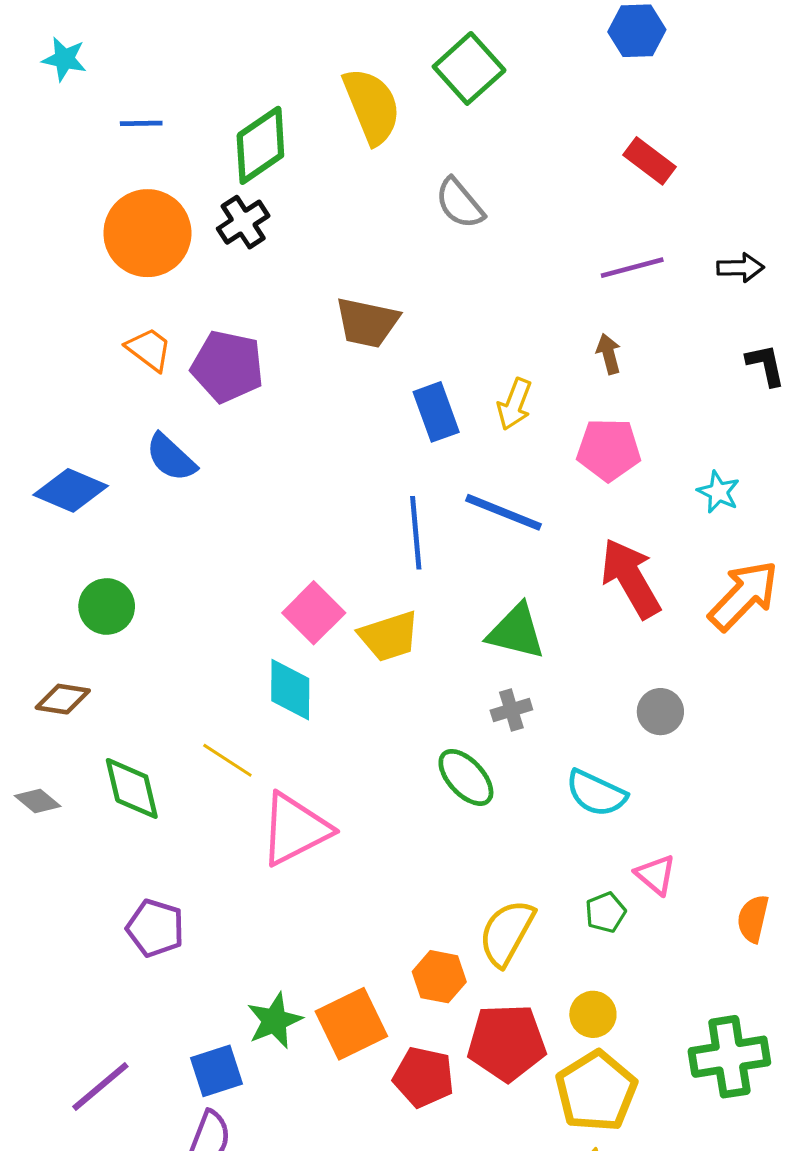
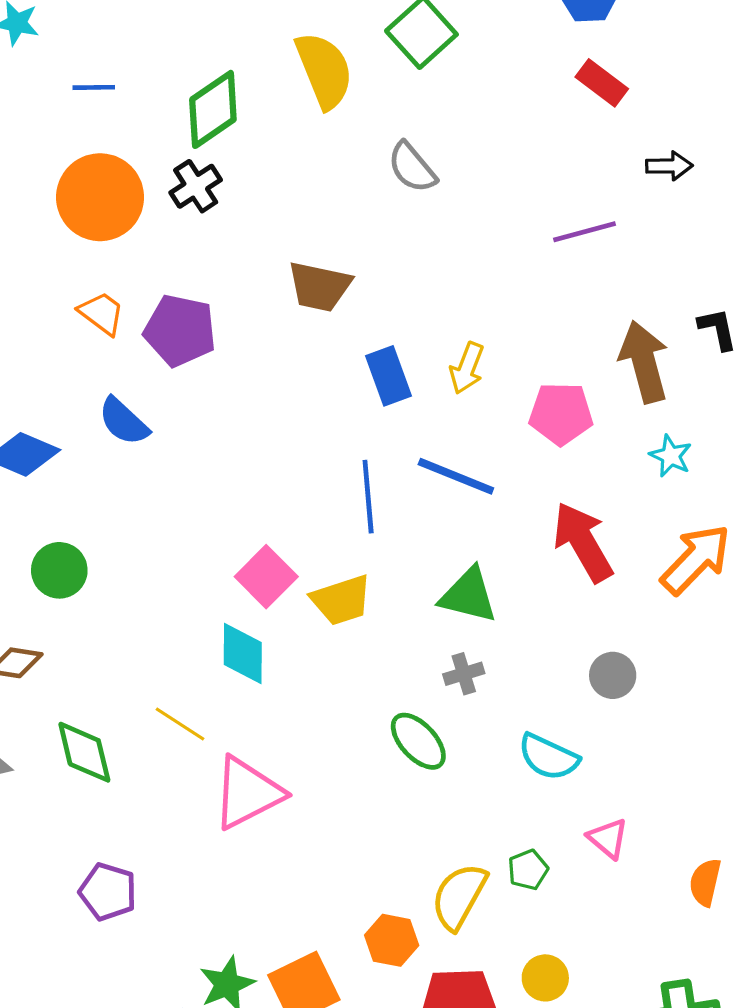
red rectangle: (649, 161) -> (602, 83), moved
black arrow: (740, 268) -> (669, 166), moved
brown arrow: (609, 354) -> (644, 362), moved, size x2.0
green pentagon: (606, 912) -> (528, 870), moved

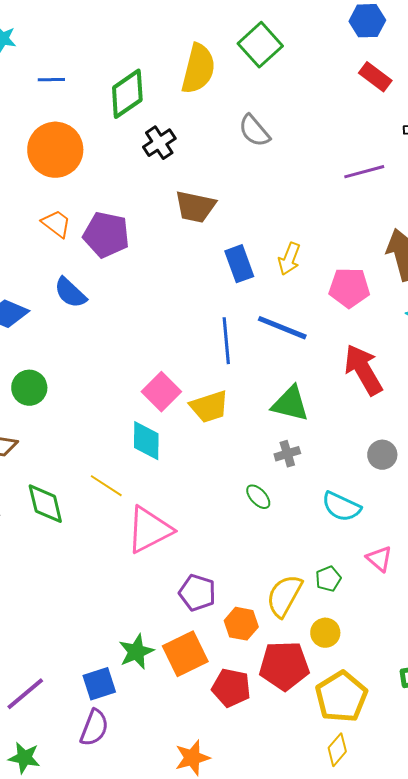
yellow semicircle: (324, 70) -> (198, 69), turned 36
black cross: (196, 186) -> (159, 143), moved
green ellipse: (418, 741) -> (258, 497), size x0.7
purple pentagon: (108, 892) -> (197, 593), moved
yellow circle: (545, 978) -> (325, 633), moved

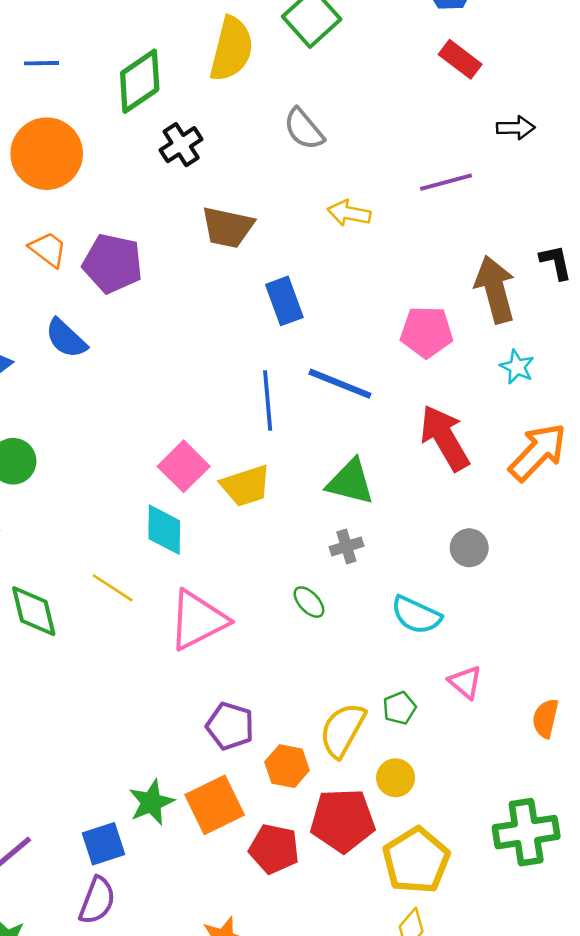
yellow arrow: (289, 259) -> (349, 213), moved, turned 80
pink triangle: (149, 530) -> (198, 620), moved

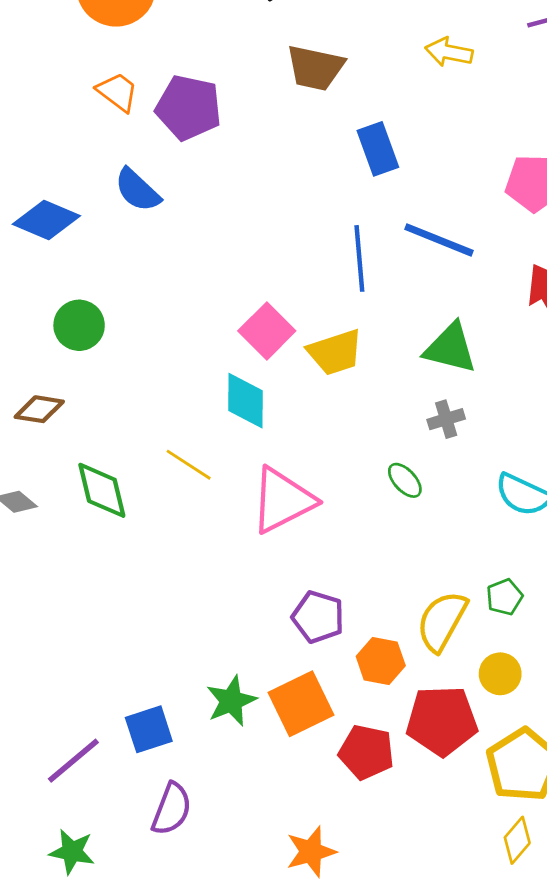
blue square: (104, 844) -> (149, 729), moved

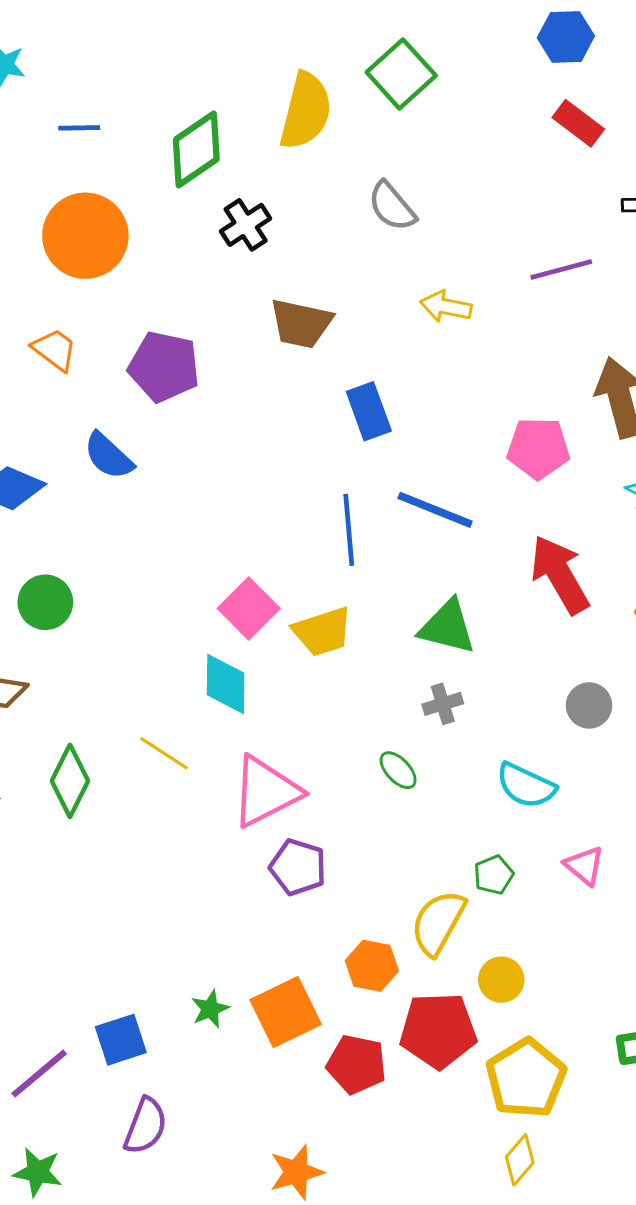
orange trapezoid: (117, 92) -> (55, 350), moved
green diamond: (102, 490) -> (70, 781), turned 40
green pentagon: (504, 597) -> (494, 875), moved
purple pentagon: (318, 617) -> (298, 867), moved
green star: (231, 701) -> (210, 1009), size x0.7

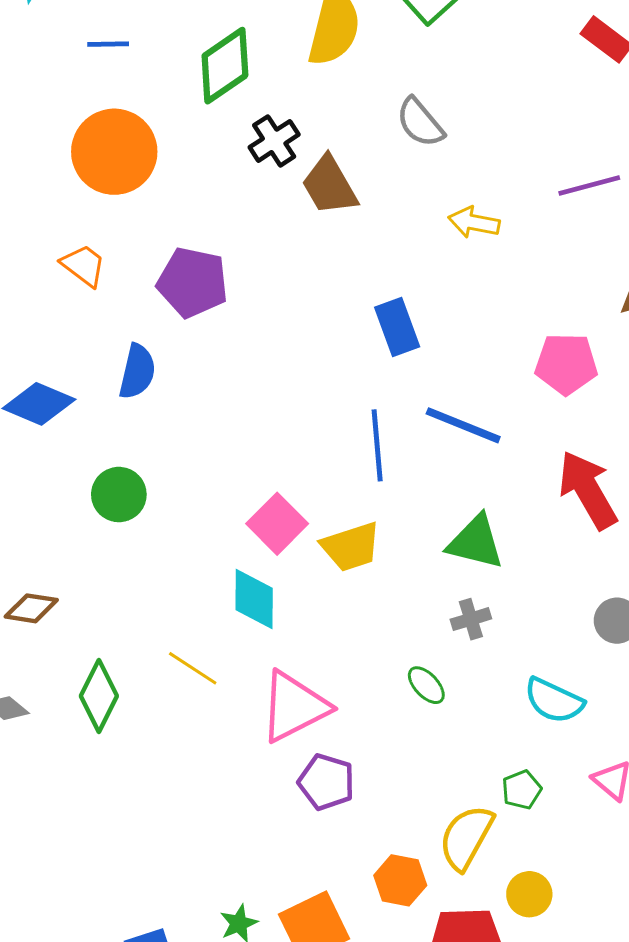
brown trapezoid: (301, 323) -> (329, 186), moved, turned 48
blue semicircle: (108, 456) -> (137, 372), turned -120
green circle: (45, 602) -> (119, 495), moved

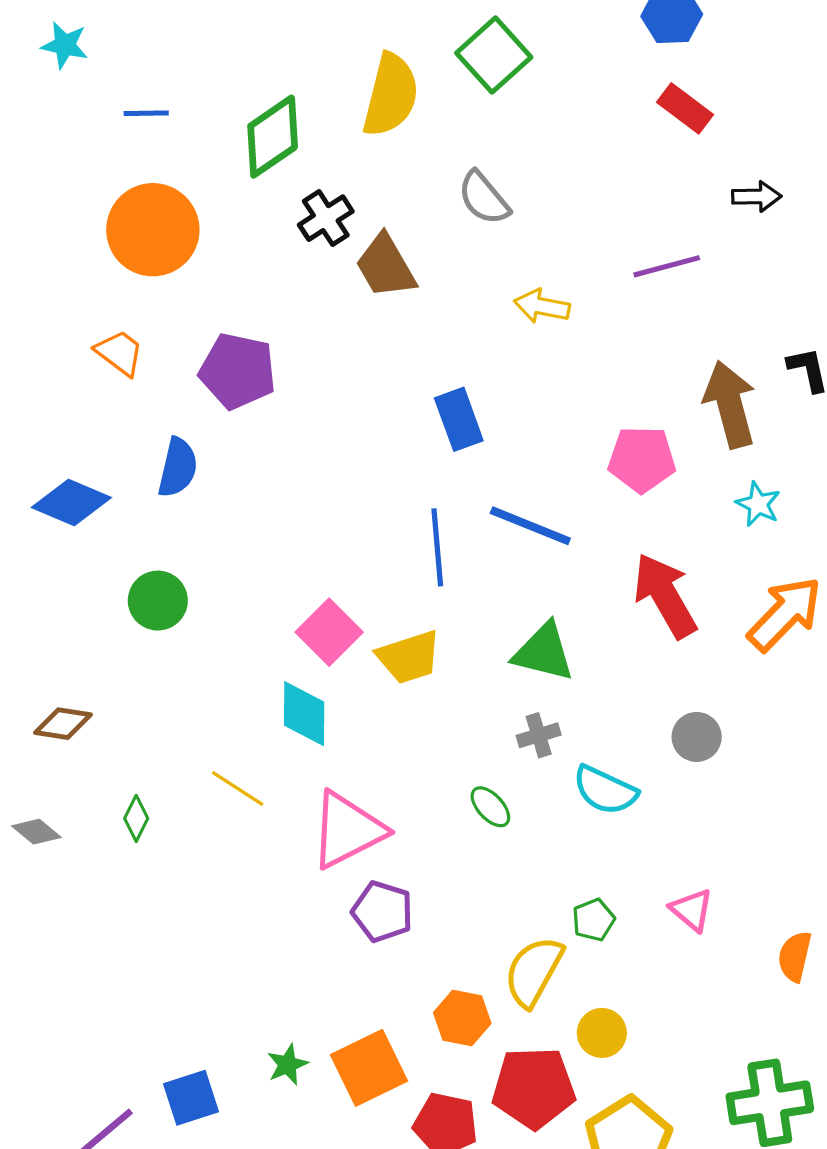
green diamond: (99, 696) -> (136, 818), size x0.6
cyan semicircle: (554, 701) -> (605, 790), moved

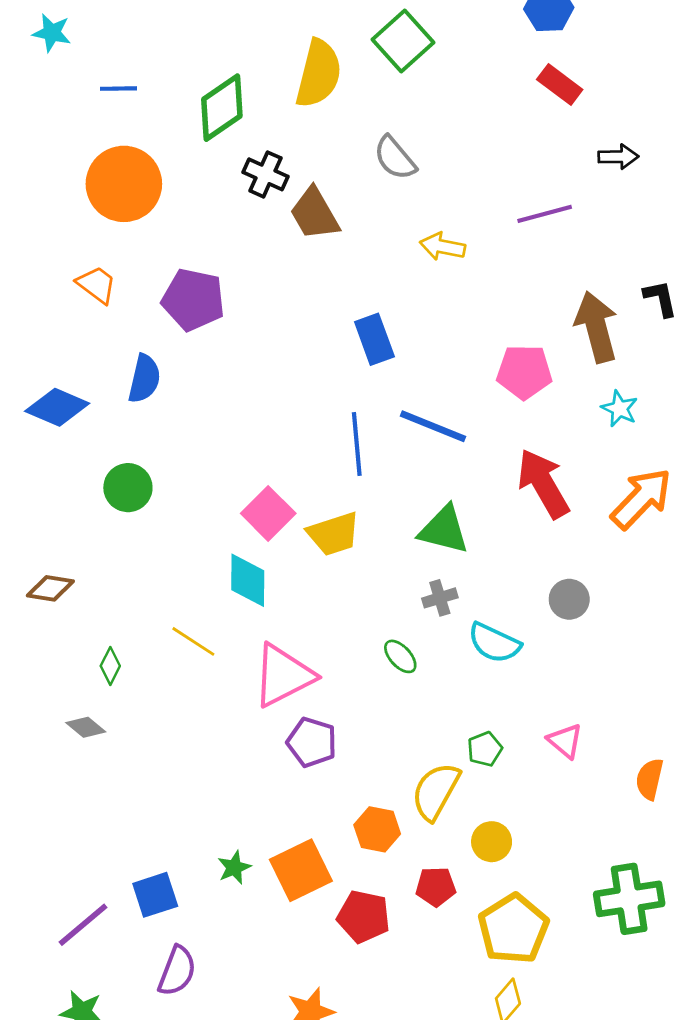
black cross: (326, 218) -> (266, 174), turned -33
gray diamond: (36, 832) -> (86, 727), moved
red pentagon: (534, 1088) -> (436, 887), size x0.6

